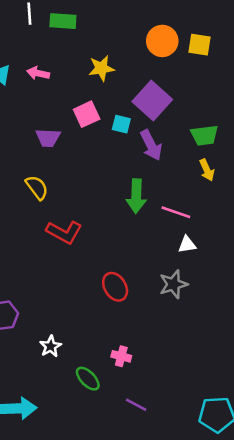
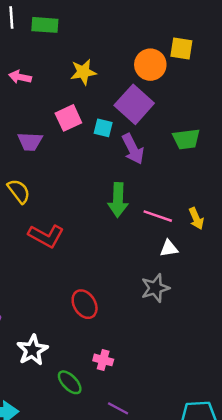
orange circle: (162, 41) -> (150, 65), moved
yellow arrow: (207, 170) -> (196, 219), moved
red ellipse: (115, 287) -> (85, 304), moved
white star: (51, 346) -> (32, 350), size x1.4

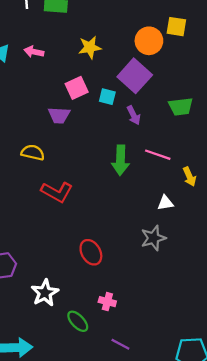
purple trapezoid: (30, 142) -> (59, 115), moved
purple arrow: (133, 149) -> (134, 115), size x0.7
yellow semicircle: (19, 191) -> (33, 153), turned -40
pink line: (158, 216) -> (158, 155), moved

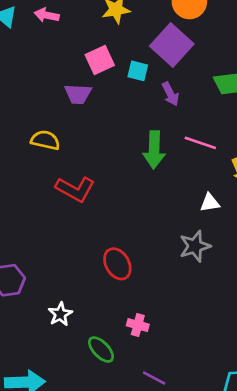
white star: (45, 293) -> (60, 314), size x0.7

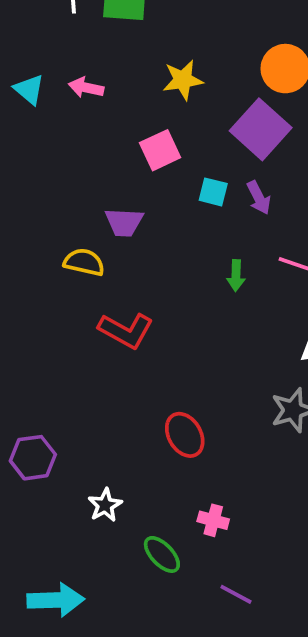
cyan square: (138, 71) -> (213, 192), moved
purple trapezoid: (78, 94) -> (124, 222), moved
green arrow: (154, 150) -> (236, 275), size x0.6

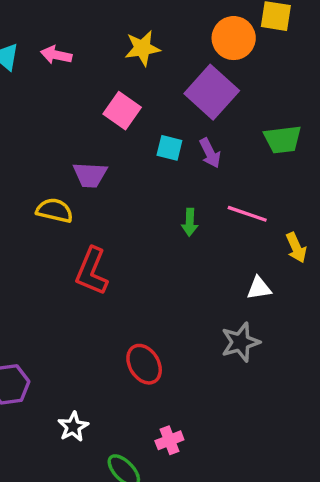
pink square: (160, 150) -> (122, 111), turned -30
red L-shape: (126, 330) -> (92, 271), turned 84
pink cross: (213, 520) -> (169, 440), turned -36

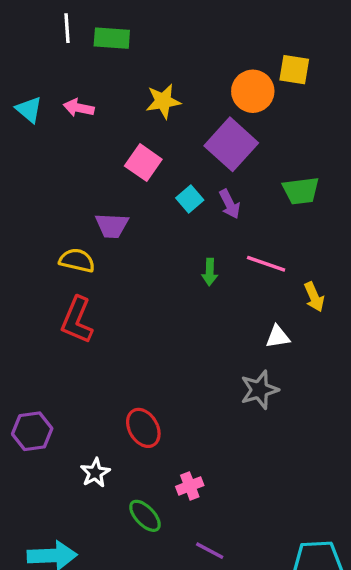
cyan square: (169, 148) -> (190, 199), turned 35
red L-shape: (92, 271) -> (77, 320), moved
red ellipse: (144, 364) -> (143, 428), moved

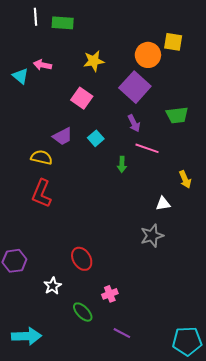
cyan triangle: (29, 109) -> (20, 76), moved
cyan square: (190, 199) -> (96, 138), moved
purple trapezoid: (112, 226) -> (63, 136), turned -30
pink line: (266, 264) -> (147, 148), moved

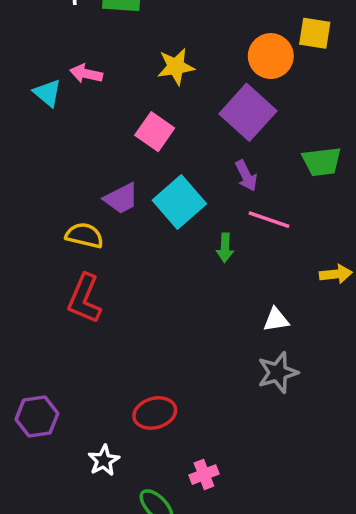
cyan square: (96, 138) -> (179, 202), size x1.8
yellow arrow: (185, 179) -> (336, 274), turned -72
white triangle: (163, 204) -> (276, 320), moved
red ellipse: (82, 259) -> (155, 413), turned -75

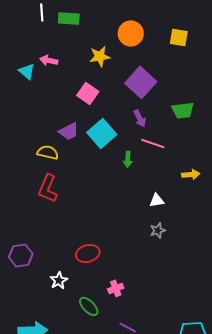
orange circle: (271, 56) -> (131, 33), moved
gray star: (278, 373) -> (158, 230), size x0.7

